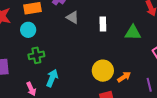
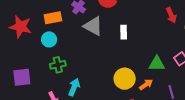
gray triangle: (73, 17) -> (93, 26), size x1.5
green triangle: (133, 33) -> (157, 64), moved

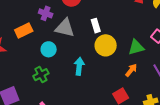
cyan circle: (49, 39) -> (49, 49), moved
yellow circle: (125, 79) -> (106, 45), moved
cyan arrow: (74, 87) -> (79, 66), moved

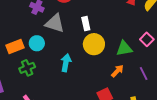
orange rectangle: (24, 31) -> (15, 46), moved

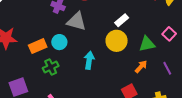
white rectangle: (86, 24) -> (122, 20), moved, turned 64

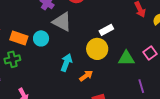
orange rectangle: (38, 46) -> (19, 38), turned 30
green cross: (51, 67) -> (12, 59), moved
orange arrow: (141, 67) -> (86, 76), moved

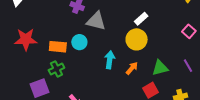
green triangle: (126, 58) -> (160, 68), moved

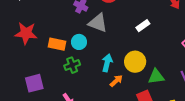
yellow circle: (137, 39) -> (135, 62), moved
orange arrow: (132, 68) -> (116, 81), moved
green cross: (56, 69) -> (72, 65), moved

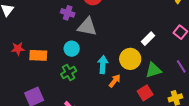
white rectangle: (143, 26) -> (148, 39), moved
red star: (26, 33) -> (18, 49), size x0.6
orange rectangle: (57, 44) -> (38, 55), moved

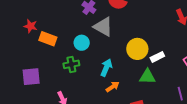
yellow circle: (130, 59) -> (137, 49), moved
green triangle: (153, 70) -> (147, 77), moved

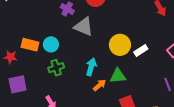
red star: (31, 26) -> (10, 57), moved
cyan circle: (82, 43) -> (51, 44), moved
green triangle: (147, 77) -> (118, 76), moved

